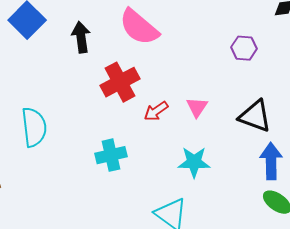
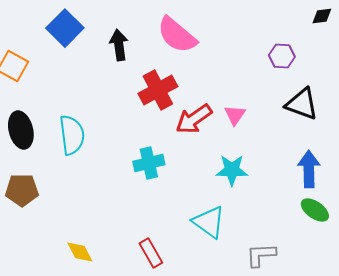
red arrow: (156, 111) -> (194, 119), size x1.5
black triangle: (255, 116) -> (302, 104), moved

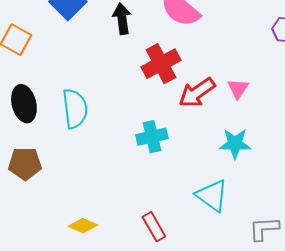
yellow diamond: (80, 252) -> (83, 226), turned -40

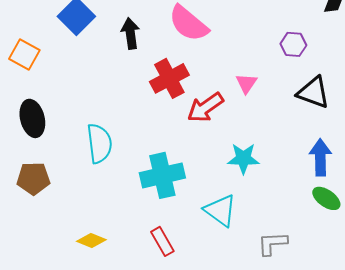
pink triangle: (238, 89) -> (246, 83), moved
cyan semicircle: (75, 109) -> (99, 143), moved
cyan cross: (152, 137) -> (162, 175), moved, size x1.4

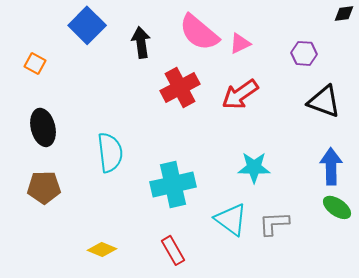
orange square: (24, 54) -> (35, 63), size x0.7
pink triangle: (246, 83) -> (240, 43), moved, turned 30
red arrow: (205, 107) -> (240, 94), moved
gray L-shape: (272, 243) -> (274, 223), moved

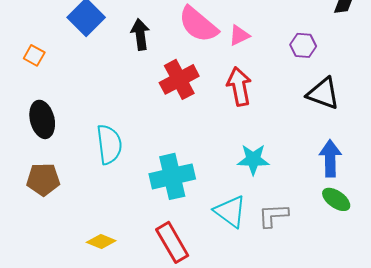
red arrow: (240, 94) -> (239, 86), turned 114
red rectangle: (173, 250) -> (172, 242), size x1.4

